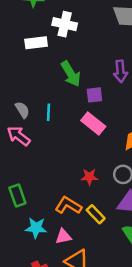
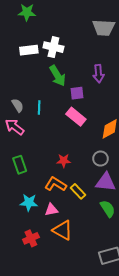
white cross: (65, 24) -> (53, 47), moved
red star: (89, 177) -> (64, 161), moved
green rectangle: (17, 196) -> (20, 165), moved

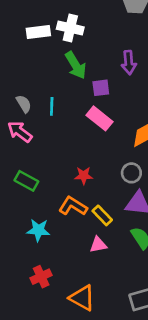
green rectangle: (20, 165) -> (26, 181), turned -42
pink triangle: (51, 210) -> (98, 245), moved
orange triangle: (63, 230) -> (82, 298), moved

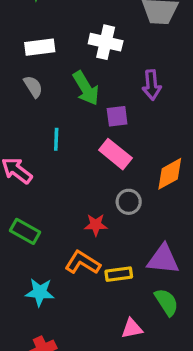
white cross: (70, 28) -> (106, 42), moved
gray semicircle: (24, 104) -> (33, 87), moved
gray circle: (131, 173) -> (129, 202), moved
yellow rectangle: (102, 215) -> (119, 274), turned -54
pink triangle: (98, 245) -> (132, 328), moved

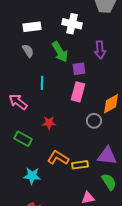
pink rectangle: (115, 154) -> (78, 92), turned 66
gray circle: (129, 202) -> (94, 121), moved
red star: (96, 225) -> (49, 123), moved

